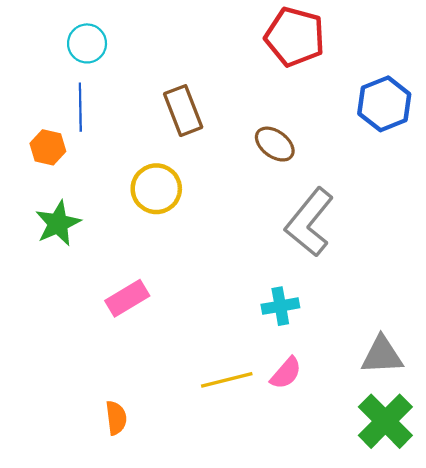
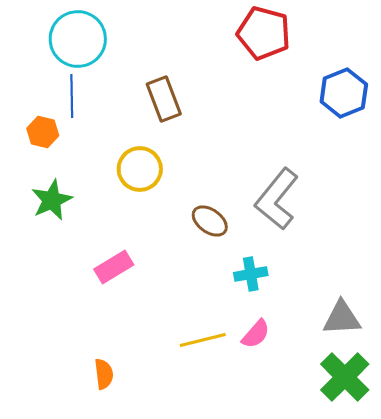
cyan circle: (87, 43) -> (78, 39), size x1.6
brown ellipse: (275, 144) -> (210, 221), moved

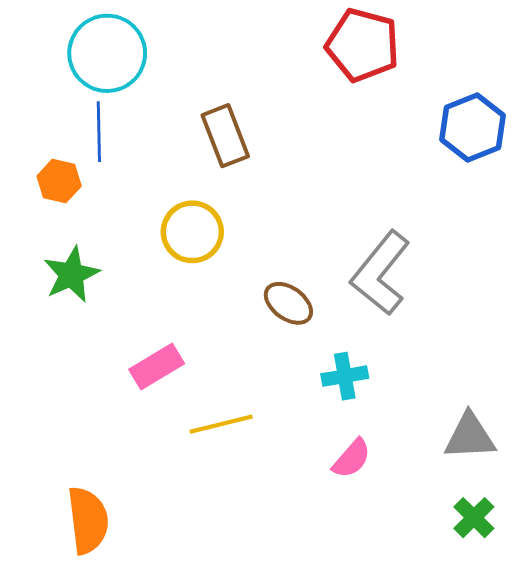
yellow line: (203, 340) -> (221, 424), moved
orange semicircle: (104, 374) -> (88, 520), moved, size x1.6
green cross: (345, 377) -> (474, 518), size x0.6

